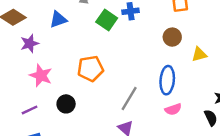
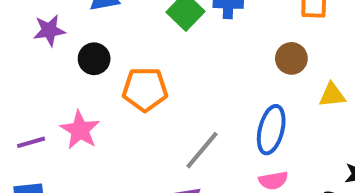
pink star: (41, 75) -> (80, 130), moved
black circle: (66, 104) -> (94, 59), moved

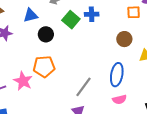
black circle: (94, 59) -> (46, 34), moved
orange pentagon: (145, 89) -> (44, 67), moved

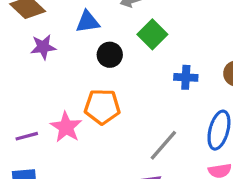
blue cross: (92, 14) -> (186, 77), moved

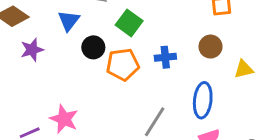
blue triangle: (88, 22) -> (69, 21), turned -35
orange pentagon: (102, 107) -> (123, 64), moved

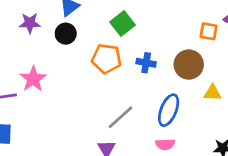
black circle: (93, 47) -> (66, 34), moved
brown circle: (211, 47) -> (189, 65), size x1.4
pink star: (64, 119) -> (33, 79), moved

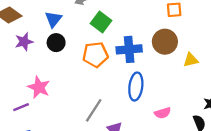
blue cross: (146, 63) -> (129, 49), size x1.5
blue ellipse: (169, 110) -> (136, 87), moved
gray line: (121, 117) -> (94, 110), moved

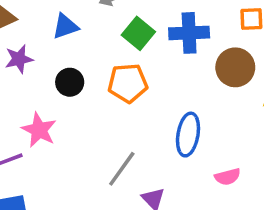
blue triangle: (53, 19) -> (65, 26), turned 30
black circle: (56, 43) -> (70, 82), moved
blue cross: (129, 49) -> (189, 33), moved

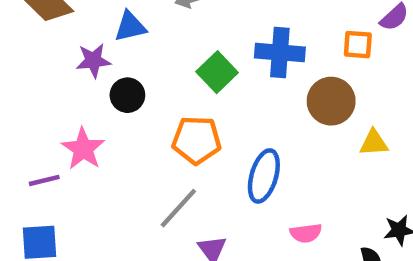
green square: (138, 33) -> (217, 72), moved
purple star: (19, 59) -> (93, 61), moved
orange pentagon: (128, 83) -> (197, 140), moved

